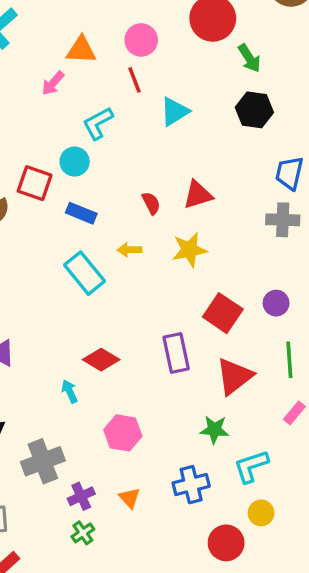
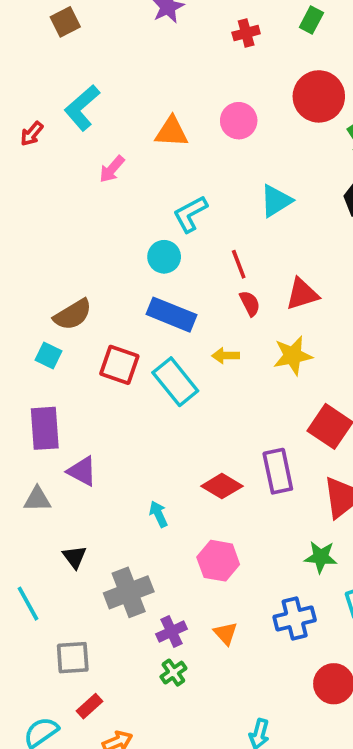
red line: (134, 80) -> (239, 264), moved
pink arrow: (53, 83) -> (112, 169), moved
red square: (35, 183) -> (119, 365), moved
blue rectangle: (81, 213) -> (172, 315), size x1.4
red diamond: (101, 360) -> (222, 486), moved

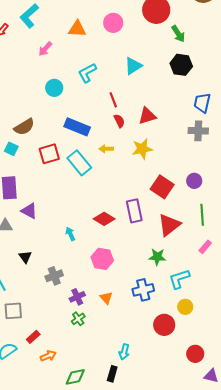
cyan circle: (164, 257) -> (54, 88), moved
red square: (119, 365) -> (49, 154), turned -35
gray cross: (129, 592) -> (54, 276), size x0.7
gray square: (73, 658) -> (13, 311), moved

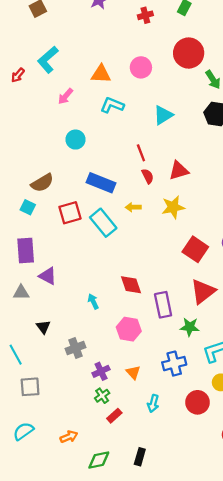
cyan L-shape: (87, 73) -> (112, 105), moved, turned 50
purple rectangle: (134, 211) -> (163, 305), moved
red diamond: (104, 219) -> (131, 285), turned 40
red rectangle: (33, 337) -> (114, 416), moved
cyan arrow: (124, 352) -> (153, 403), moved

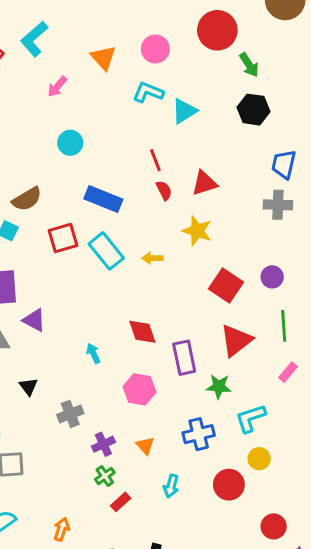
orange triangle: (101, 74) -> (103, 58), turned 45
cyan L-shape: (112, 105) -> (148, 92), moved
yellow arrow: (133, 207) -> (152, 258), moved
yellow star: (173, 207) -> (197, 231), turned 30
orange arrow: (69, 437) -> (62, 529), turned -49

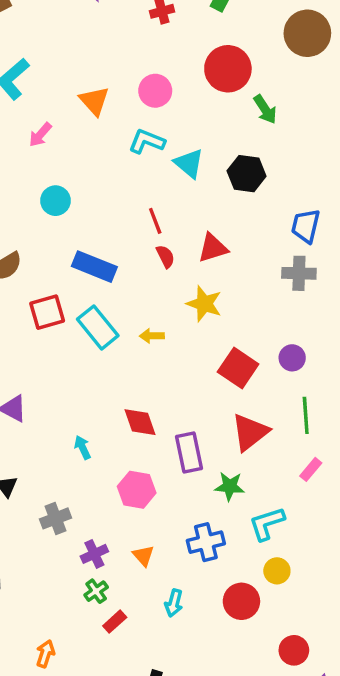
black hexagon: (253, 110) -> (247, 174), moved
cyan triangle: (184, 111) -> (189, 163), turned -48

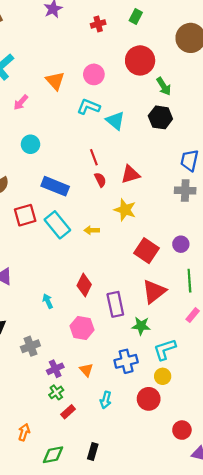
black hexagon: (247, 174) -> (160, 117), moved
red diamond: (140, 422) -> (84, 285), turned 45
yellow circle: (277, 571) -> (163, 376), moved

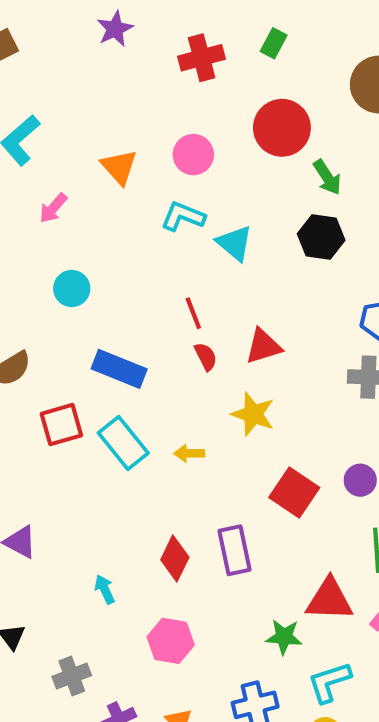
red cross: (98, 24) -> (202, 58), size x1.5
red triangle: (154, 291) -> (329, 600), moved, turned 40
purple rectangle: (115, 304) -> (235, 550), moved

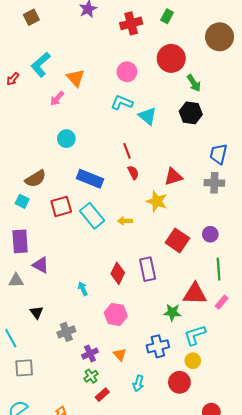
orange triangle: (119, 167) -> (76, 78), moved
red triangle: (263, 346) -> (173, 177), moved

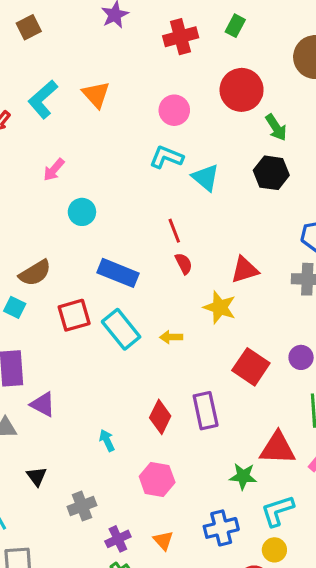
orange triangle: (76, 78) -> (96, 95), moved
pink arrow: (57, 98) -> (54, 170), moved

